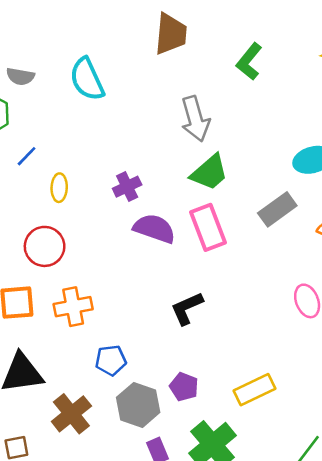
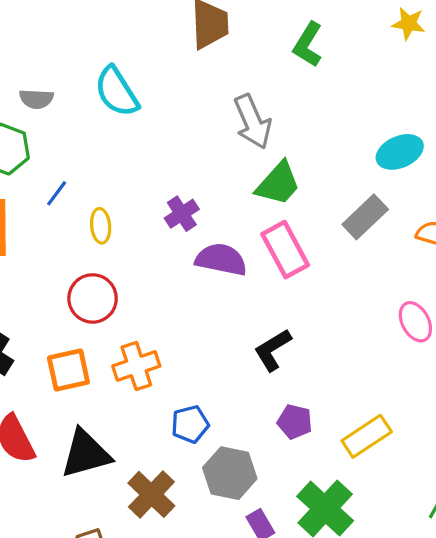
purple pentagon: (184, 387) -> (295, 422), moved

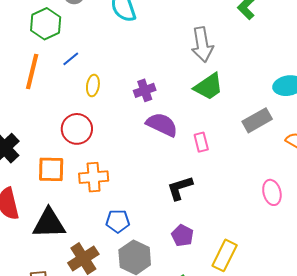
pink rectangle: (285, 250) -> (201, 142), moved, size x0.6
yellow rectangle: (367, 436) -> (225, 255), turned -44

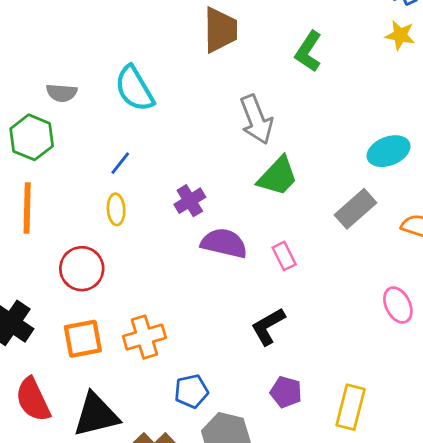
blue line: (71, 59) -> (120, 163), moved
red circle: (77, 129) -> (82, 269), moved

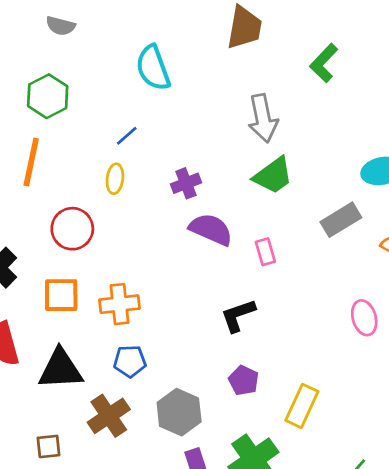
gray semicircle: (62, 93) -> (60, 26), moved
blue pentagon: (191, 391) -> (130, 361), moved

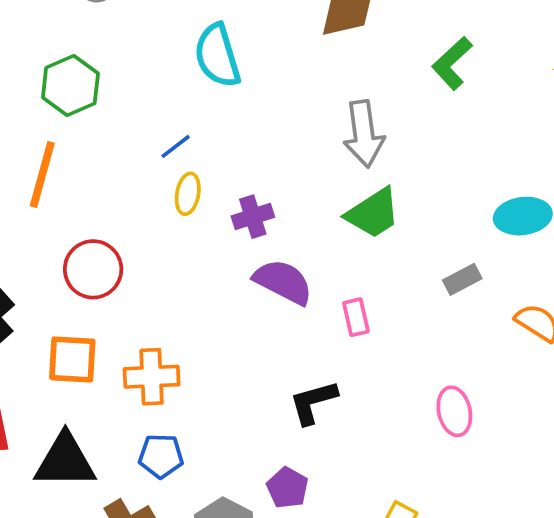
yellow ellipse: (115, 179) -> (188, 194), moved
gray rectangle: (341, 220) -> (462, 279), size x0.7
pink ellipse: (364, 318) -> (454, 411), moved
purple pentagon: (244, 380) -> (287, 488), moved

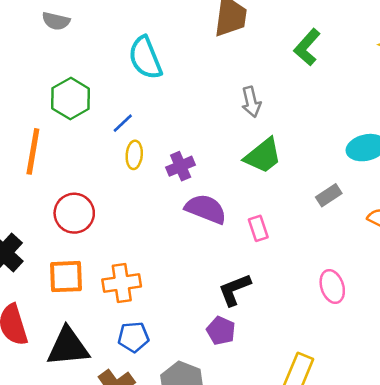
green hexagon: (70, 85) -> (71, 99), moved
gray arrow: (364, 134) -> (251, 102), size x0.7
purple pentagon: (287, 488) -> (221, 331), moved

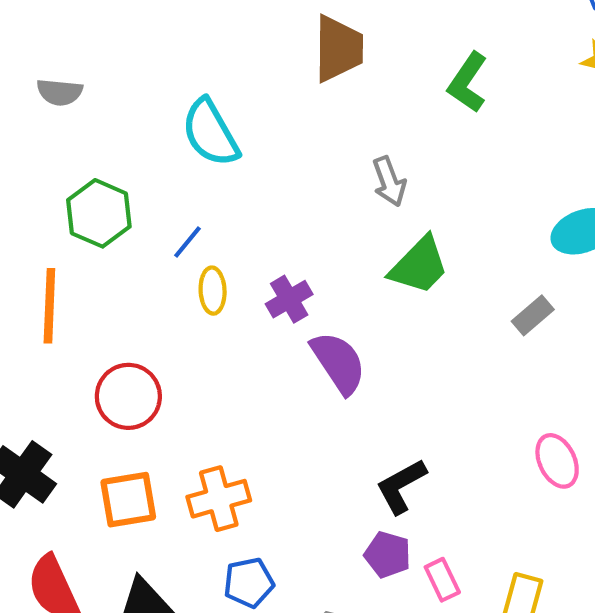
purple semicircle: (206, 209) -> (338, 363), turned 42
pink rectangle: (258, 228) -> (442, 580), moved

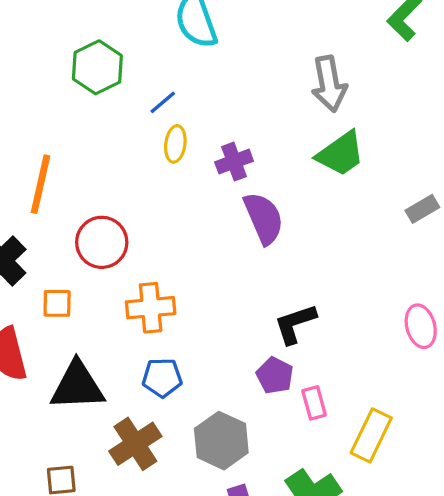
gray arrow: (389, 182) -> (329, 84), size x1.4
orange line: (49, 306) -> (40, 184), moved
red circle: (128, 396) -> (102, 242), moved
orange square: (128, 500) -> (57, 303), moved, size x0.7

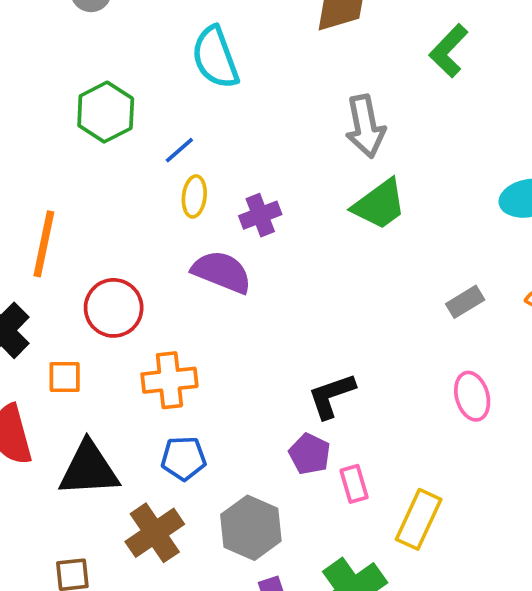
gray rectangle: (422, 209) -> (465, 302), moved
purple semicircle: (264, 218) -> (222, 272), moved, turned -44

